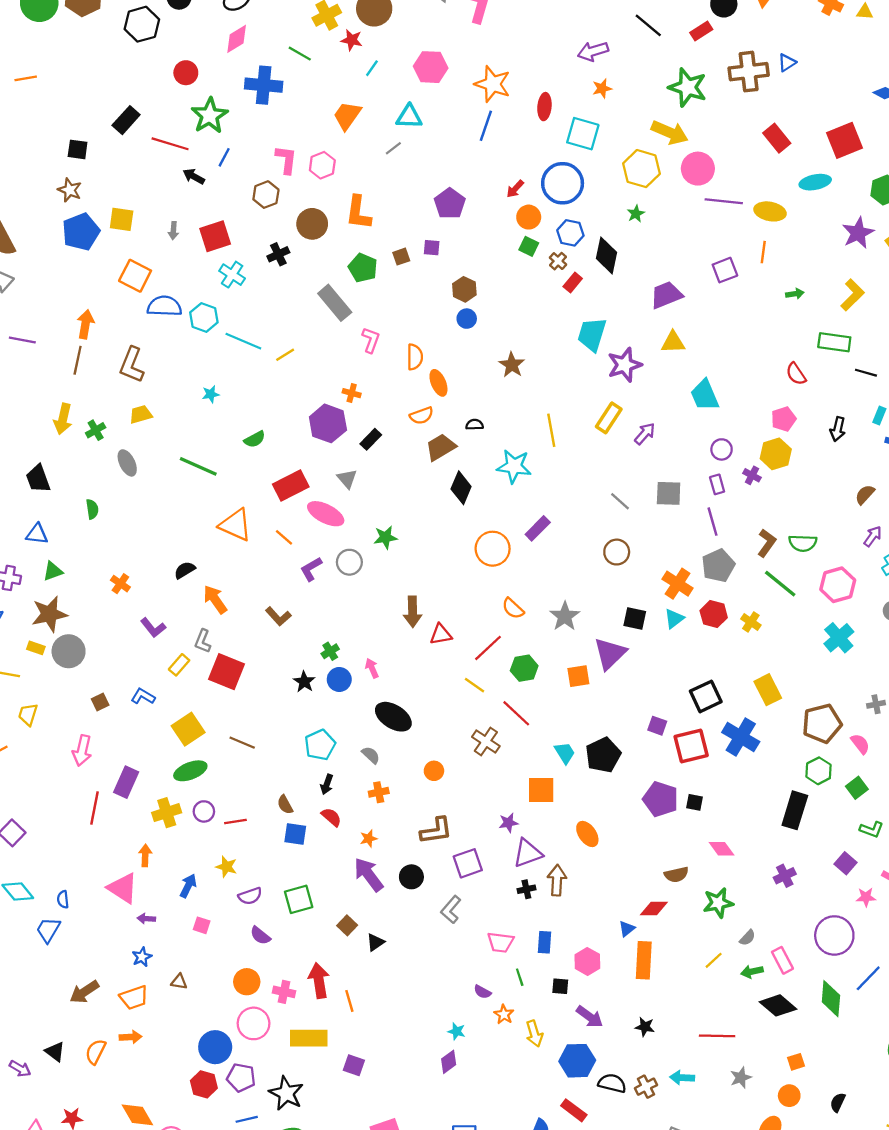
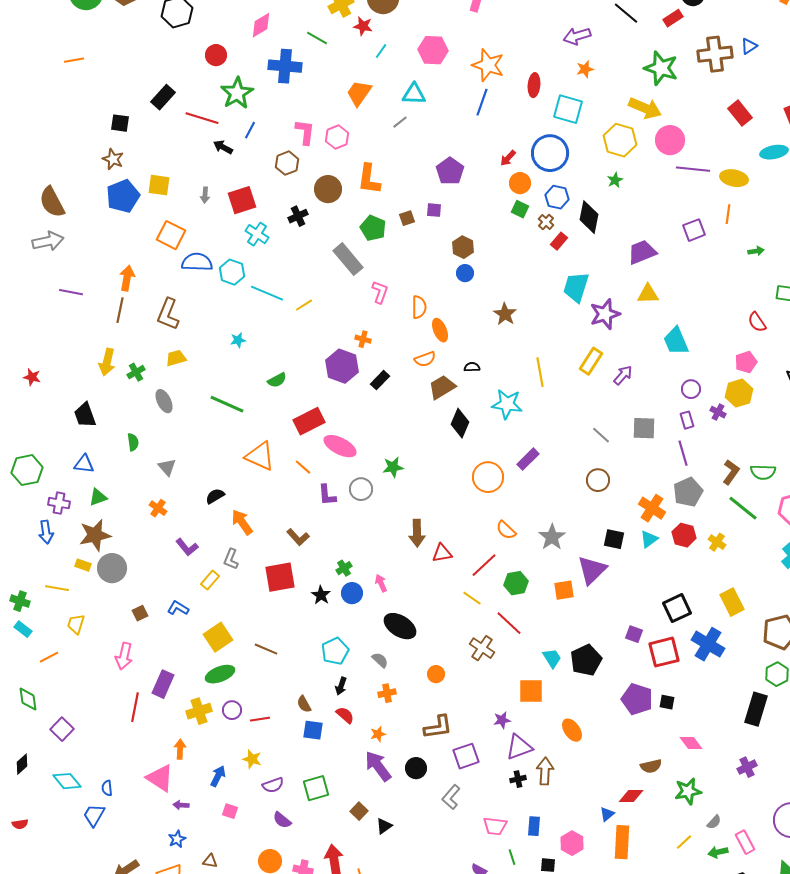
gray triangle: (347, 479) -> (167, 467), moved
purple L-shape: (311, 569) -> (327, 495), turned -65
red square: (226, 672) -> (280, 577), moved, turned -32

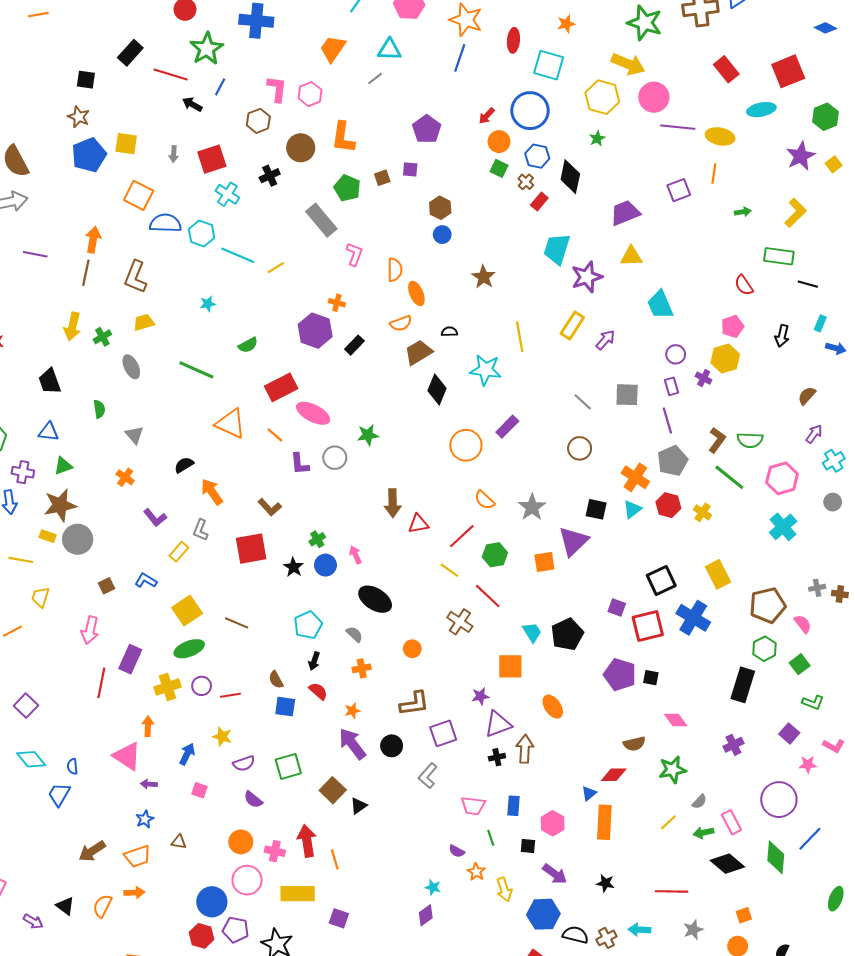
brown square: (359, 811) -> (333, 790), size x1.4

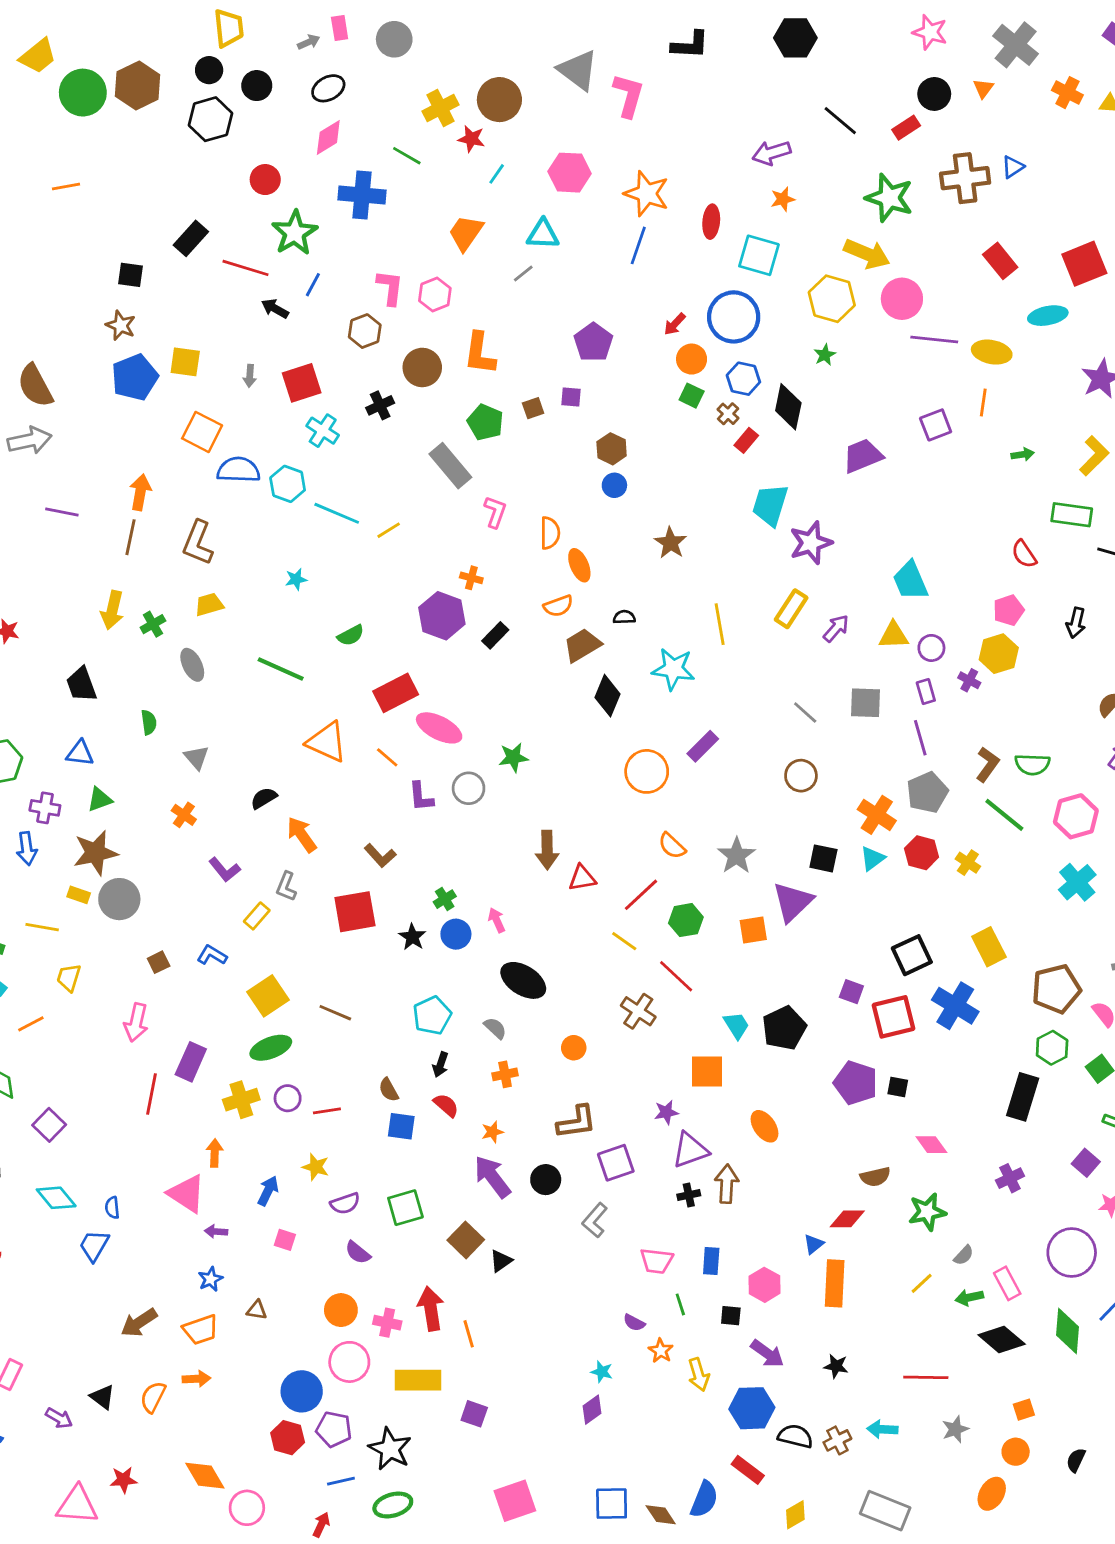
yellow triangle: (631, 256) -> (894, 635), moved

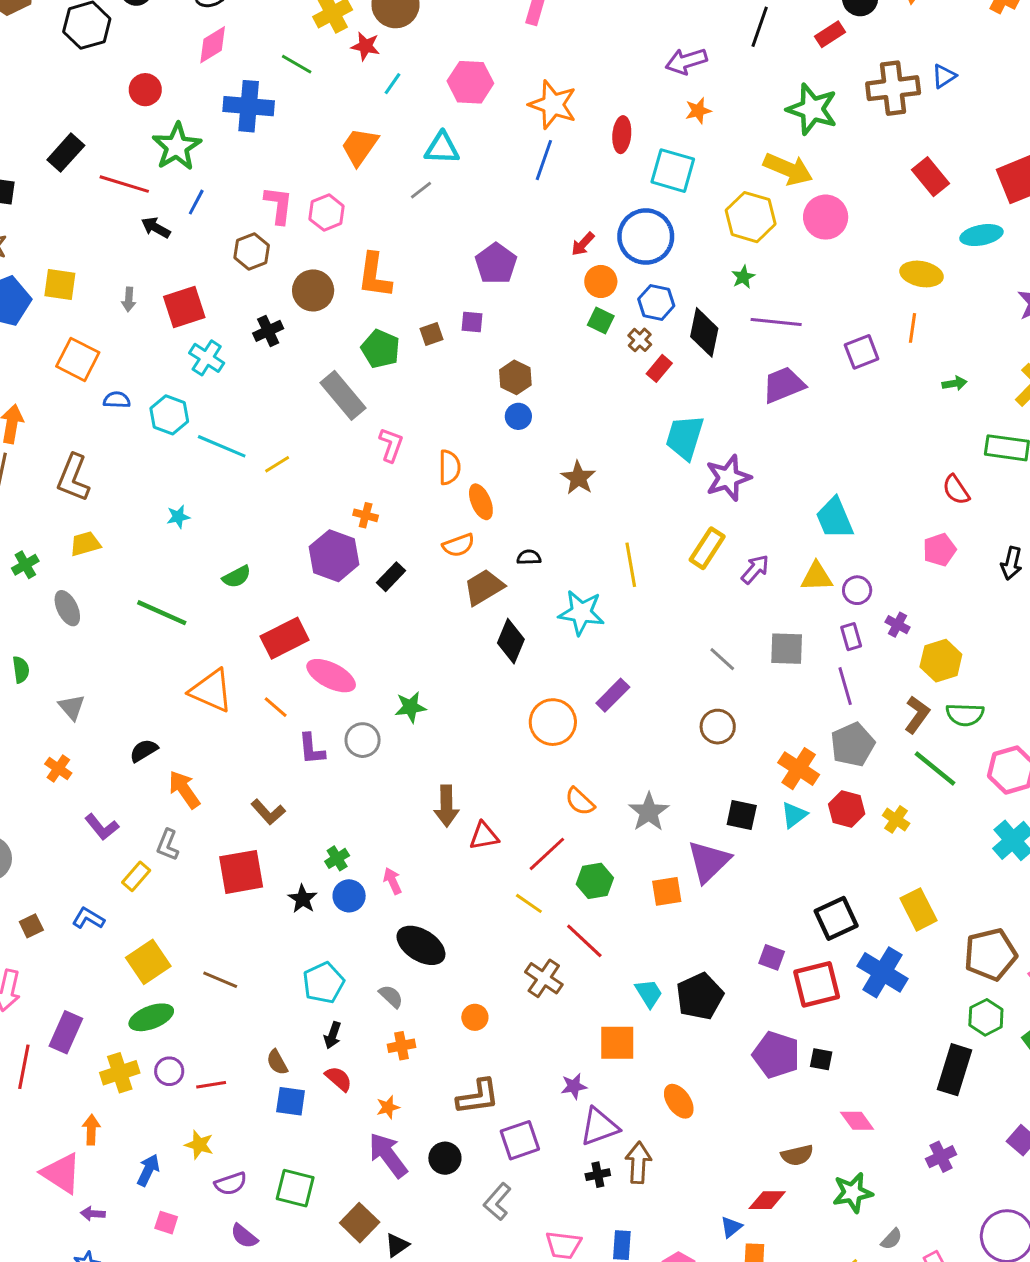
black line: (840, 121) -> (760, 27), turned 69
purple line: (934, 339) -> (776, 322), moved
blue semicircle: (239, 470) -> (117, 400), size x0.6
yellow hexagon: (999, 654) -> (941, 661), moved
green square: (405, 1208) -> (295, 1188), turned 30

